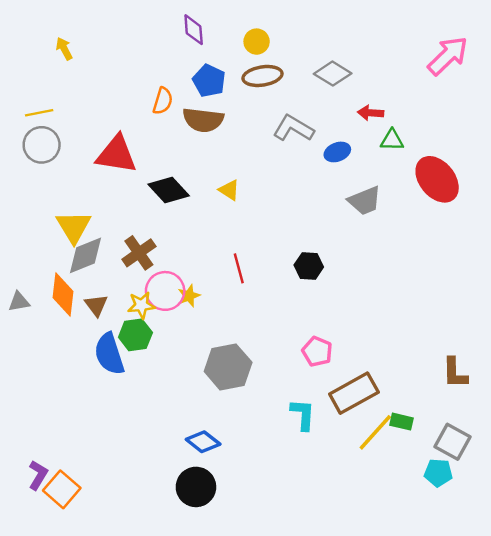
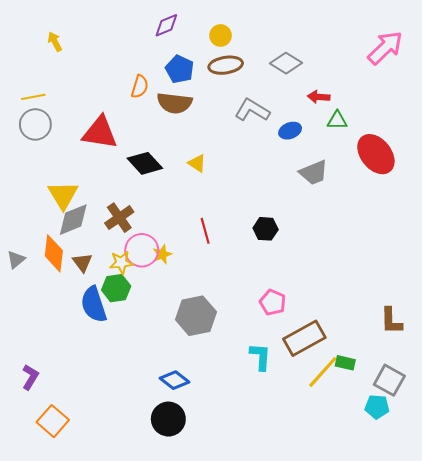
purple diamond: (194, 30) -> (166, 25), turned 72
gray triangle: (19, 302) -> (16, 259), turned -30
purple L-shape: (38, 475) -> (30, 377), moved

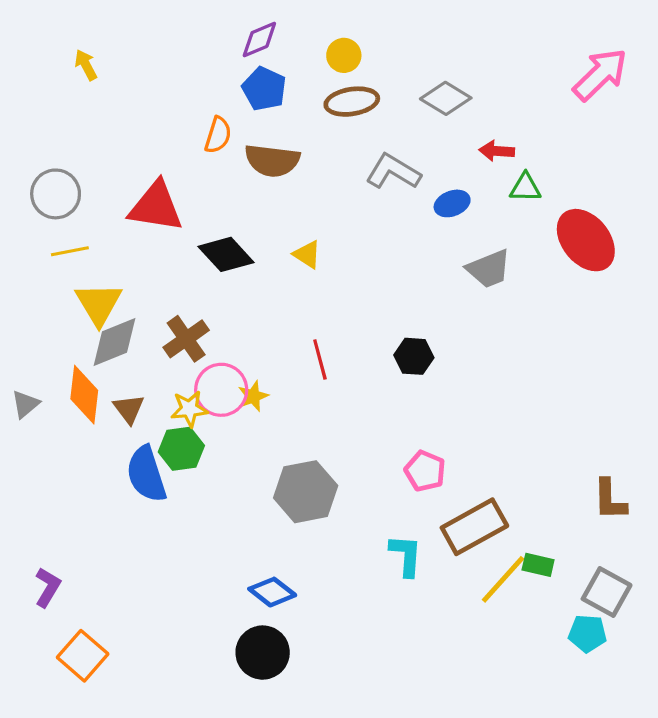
blue pentagon: (180, 69) -> (264, 89), moved
yellow line: (33, 97) -> (70, 251), moved

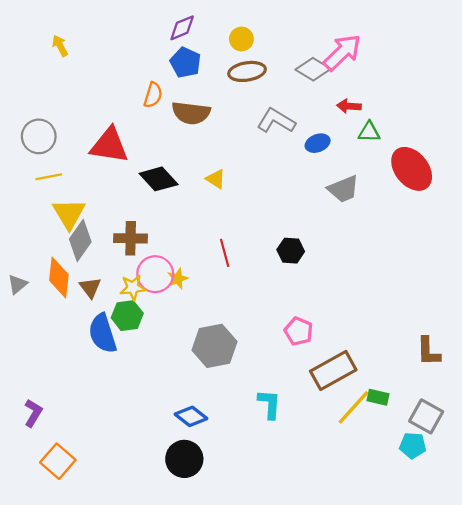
pink arrow: (600, 74) -> (342, 52), moved
brown cross: (186, 339) -> (131, 238), turned 36
gray diamond: (115, 342) -> (80, 241), turned -33
cyan L-shape: (406, 555) -> (269, 404), moved

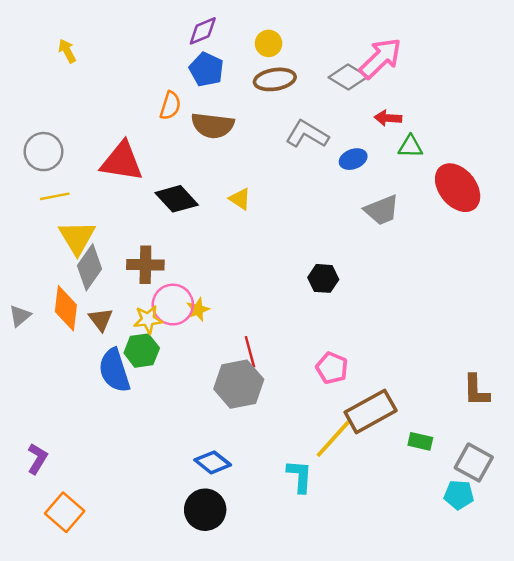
red line: (225, 253) -> (250, 352), moved
cyan L-shape: (269, 404) -> (300, 476), moved
yellow line: (353, 407) -> (333, 439), moved

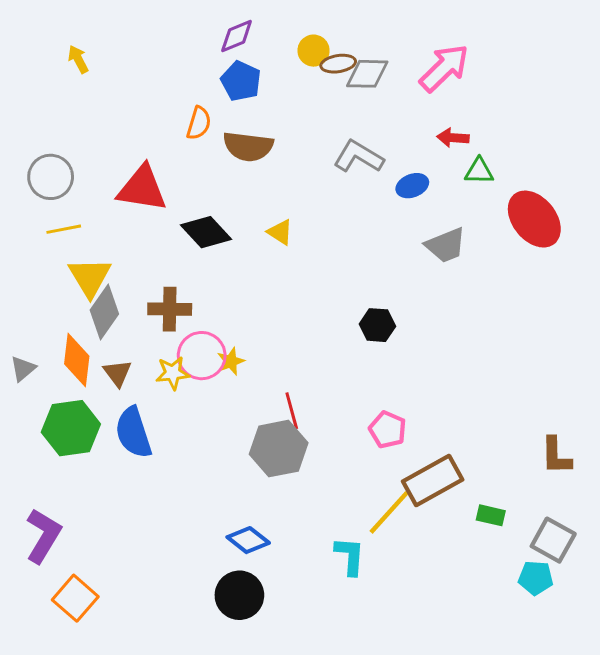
gray diamond: (348, 77) -> (367, 74), moved, turned -30
brown ellipse: (275, 79) -> (338, 64), moved, size x0.7
green hexagon: (142, 351) -> (71, 428), moved, size x1.4
purple L-shape: (37, 459) -> (43, 536), size x1.5

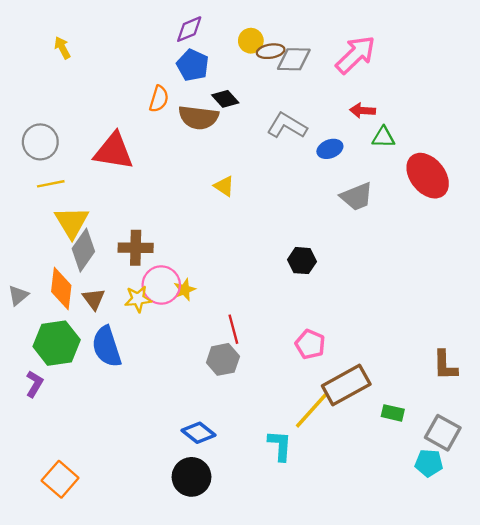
black diamond: (206, 232) -> (225, 99), moved, size x0.7
gray hexagon: (279, 449) -> (223, 359), size x0.7
purple L-shape: (43, 536) -> (34, 384), moved, size x0.6

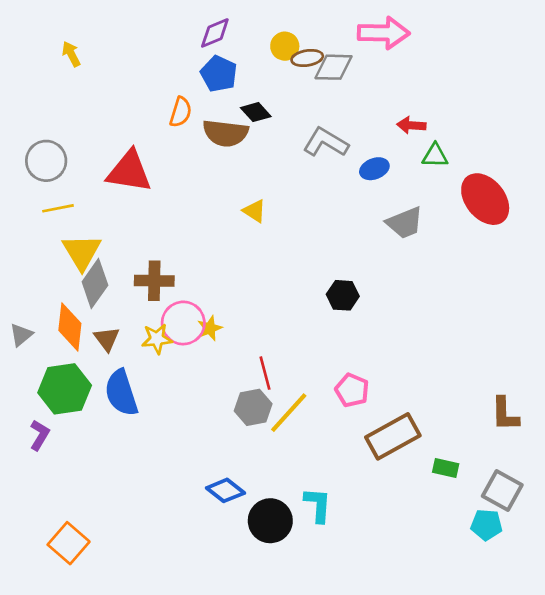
pink arrow: (356, 55) -> (384, 33), moved, turned 45
yellow line: (311, 411) -> (289, 413), moved
black circle: (191, 477) -> (270, 521), moved

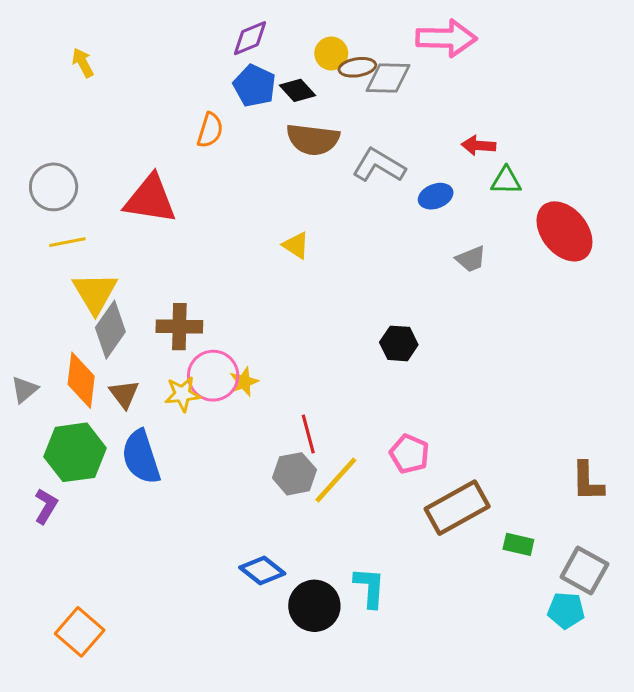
black diamond: (256, 112) -> (298, 90), moved
brown semicircle: (225, 133) -> (313, 139), moved
gray trapezoid: (405, 223) -> (471, 259), size x0.7

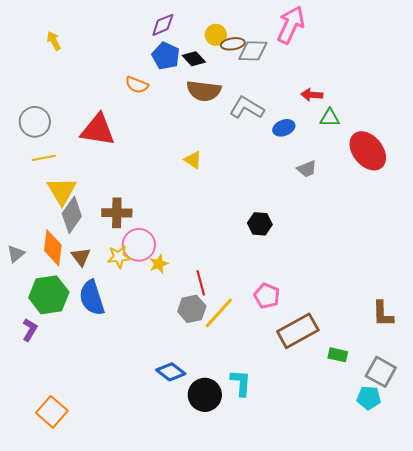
pink arrow: (446, 38) -> (291, 25), turned -66
orange semicircle: (210, 130) -> (137, 85), turned 95
yellow star: (244, 382) -> (159, 264), moved

